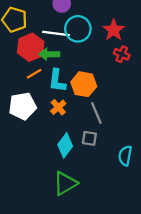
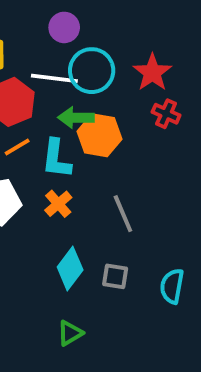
green arrow: (49, 54) -> (76, 118), moved
orange hexagon: (84, 84) -> (99, 135), moved
gray square: (89, 138) -> (115, 276), moved
green triangle: (65, 183) -> (70, 333), size x0.6

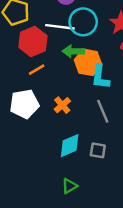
cyan L-shape: (56, 159) -> (100, 77), moved
cyan diamond: (70, 269) -> (70, 146), turned 30

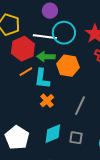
green arrow: (73, 51) -> (46, 57), moved
cyan L-shape: (100, 77) -> (42, 79), moved
white pentagon: (24, 104) -> (17, 138), moved, turned -30
gray line: (103, 111) -> (80, 106), turned 48

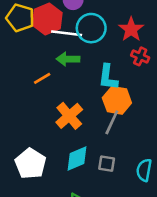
red hexagon: (23, 49) -> (47, 19), moved
orange hexagon: (68, 66) -> (117, 100), moved
cyan L-shape: (42, 79) -> (108, 77), moved
orange cross: (47, 101) -> (69, 116), size x1.5

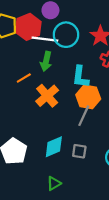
green arrow: (68, 59) -> (46, 61), turned -78
orange cross: (69, 116) -> (47, 96), moved

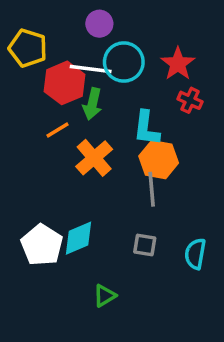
red hexagon: (28, 27) -> (65, 83), moved
gray line: (84, 116) -> (152, 189), turned -30
cyan diamond: (54, 147) -> (78, 238), moved

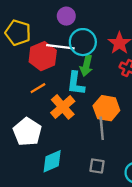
green arrow: (92, 104) -> (86, 66), moved
cyan L-shape: (146, 128) -> (76, 83), moved
white pentagon: (42, 245) -> (27, 132), moved

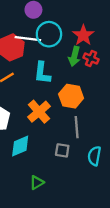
green arrow: (86, 66) -> (74, 56), moved
orange cross: (63, 107) -> (39, 112), moved
gray line: (102, 128) -> (77, 127), moved

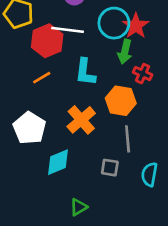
cyan circle: (49, 34) -> (114, 23), moved
red cross: (91, 59) -> (143, 74), moved

